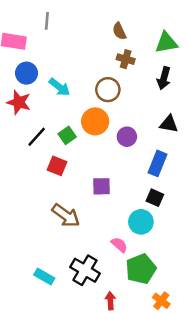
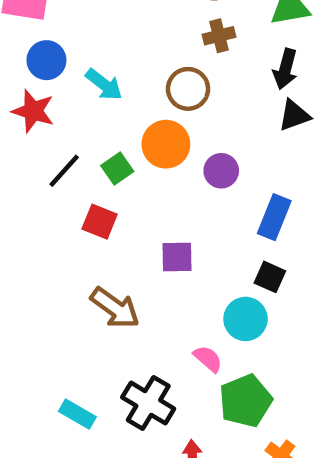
brown cross: (126, 59) -> (219, 36), turned -30
black triangle: (169, 124) -> (294, 115), moved, turned -30

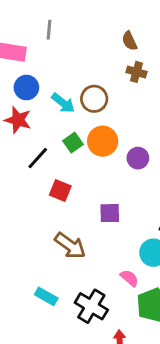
brown cross: (219, 36) -> (136, 72), turned 30
brown circle: (188, 89) -> (94, 99), moved
green square: (117, 169) -> (73, 143), moved
cyan rectangle: (77, 414) -> (46, 296), moved

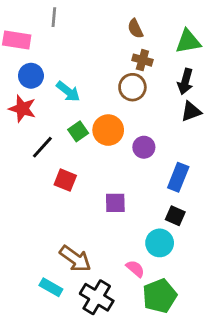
brown circle: (94, 99) -> (132, 87), moved
brown arrow: (70, 246) -> (75, 259), moved

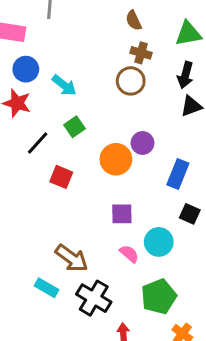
orange circle: (108, 130) -> (116, 159), moved
purple square: (115, 203) -> (122, 214), moved
black square: (175, 216) -> (190, 214), moved
pink semicircle: (135, 269) -> (129, 254), moved

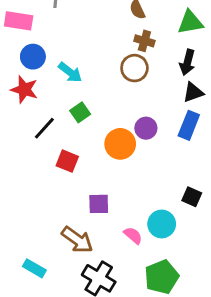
blue rectangle: (178, 174) -> (189, 125), moved
purple square: (122, 214) -> (99, 204), moved
cyan rectangle: (46, 288) -> (34, 268), moved

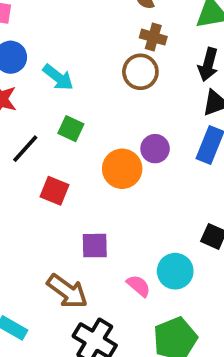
green square: (80, 112) -> (71, 129), turned -30

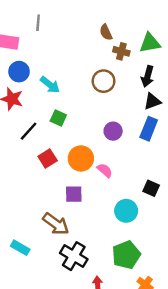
brown cross: (153, 37) -> (121, 51), moved
orange circle: (122, 169) -> (81, 158), moved
red square: (54, 191) -> (48, 158), turned 36
pink semicircle: (139, 286) -> (105, 170), moved

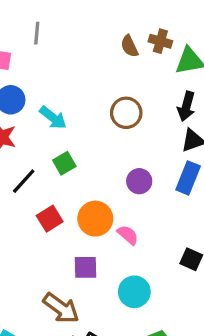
brown cross: (121, 51) -> (160, 41), moved
green square: (58, 118) -> (64, 163), turned 35
cyan circle: (126, 211) -> (134, 292), moved

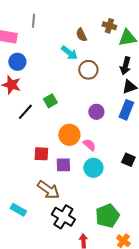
brown semicircle: (129, 46) -> (81, 35), moved
cyan arrow: (53, 118) -> (69, 53), moved
red square: (50, 219) -> (41, 154), moved, turned 35
cyan circle: (134, 292) -> (93, 168), moved

